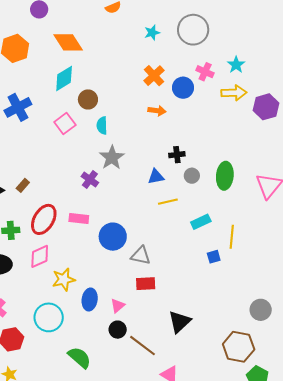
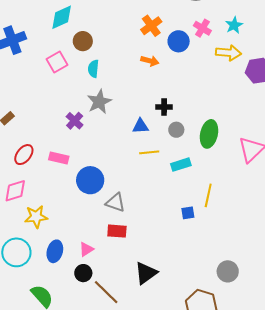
red ellipse: (44, 219) -> (24, 155), size x0.7
cyan rectangle: (201, 222) -> (181, 165), moved
blue ellipse: (90, 299) -> (55, 251), moved

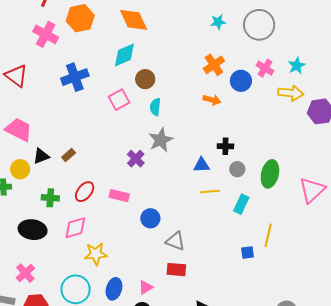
cyan rectangle: (181, 165) -> (241, 204), turned -48
blue circle: (90, 180) -> (150, 218), size x0.7

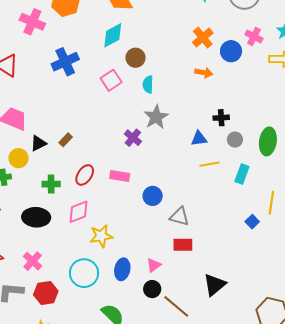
blue square: (248, 252) -> (252, 222), turned -32

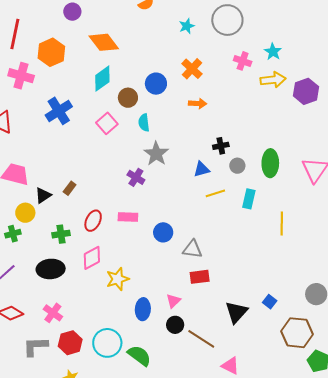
blue circle: (231, 51) -> (156, 84), moved
blue square: (252, 222) -> (270, 302), moved
cyan circle: (84, 273) -> (107, 343), moved

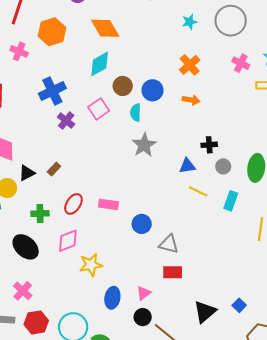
pink cross: (21, 76) -> (19, 51), size x0.7
blue circle: (156, 84) -> (153, 90), moved
purple cross: (136, 177) -> (66, 121), moved
yellow line: (215, 193) -> (198, 191), turned 36
black ellipse: (51, 269) -> (26, 247), turned 40

